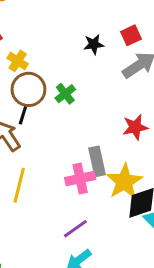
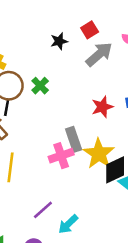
purple line: (75, 229) -> (43, 210), moved

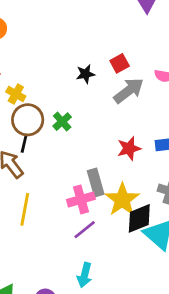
purple line: (43, 210) -> (85, 230), moved
cyan arrow: (68, 224) -> (85, 275), turned -35

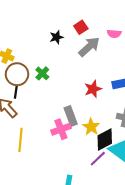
yellow star: (122, 200) -> (91, 127), size x0.7
purple line: (85, 230) -> (98, 159), moved

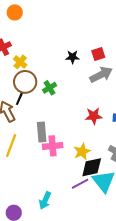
gray rectangle: (71, 116) -> (42, 132), moved

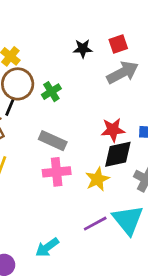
gray rectangle: (42, 132) -> (53, 141), moved, turned -60
black diamond: (92, 167) -> (118, 154), moved
cyan arrow: (45, 200) -> (47, 247), turned 30

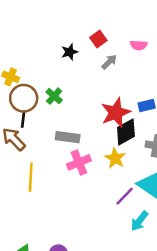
gray arrow: (123, 73) -> (109, 62), size x0.6
red star: (113, 130) -> (116, 113), size x1.4
cyan arrow: (47, 247) -> (139, 221), moved

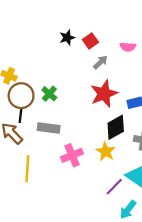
black star: (70, 52) -> (67, 38), moved
red star: (116, 113) -> (104, 94), moved
gray rectangle: (68, 137) -> (49, 128), moved

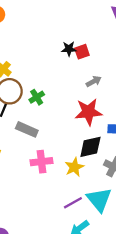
red square: (90, 41) -> (82, 52), moved

